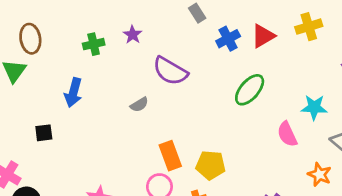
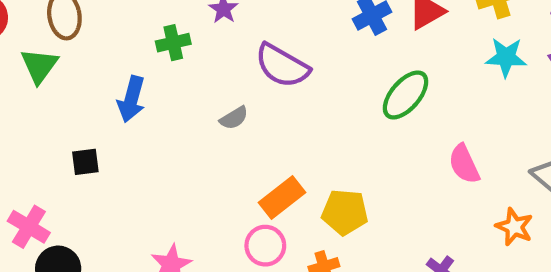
green cross: (94, 44) -> (173, 43), moved
cyan star: (314, 107) -> (506, 57), moved
orange rectangle: (170, 156) -> (282, 198), turned 72

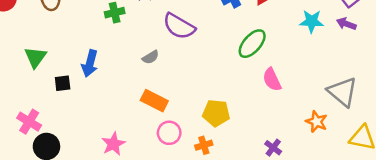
green triangle: (39, 66) -> (35, 57), moved
blue arrow: (131, 99) -> (90, 63), moved
pink semicircle: (464, 164) -> (272, 80), moved
orange rectangle: (282, 198) -> (154, 101), moved, turned 65

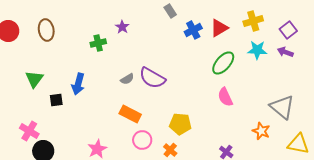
purple semicircle: (179, 26) -> (152, 78), moved
green ellipse: (252, 44) -> (223, 63), moved
orange cross: (204, 145) -> (170, 150), turned -32

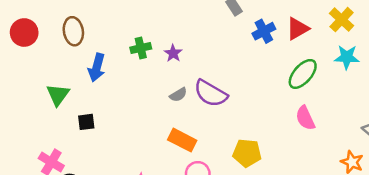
yellow cross: (253, 21) -> (342, 20), turned -30
purple star: (122, 27) -> (173, 53), moved
blue arrow: (78, 84) -> (97, 67), moved

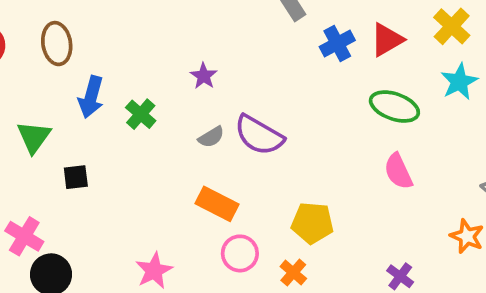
green cross: (141, 48) -> (141, 114), moved, turned -36
cyan star: (347, 57) -> (459, 82), turned -30
green ellipse: (303, 74) -> (394, 107), turned 68

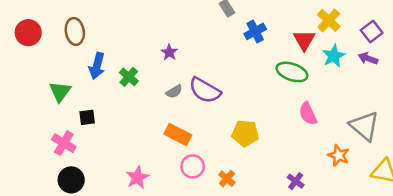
red triangle: (387, 40) -> (304, 40), moved, turned -30
pink semicircle: (398, 171) -> (308, 114), moved
yellow pentagon: (312, 223) -> (245, 133), moved
pink cross: (24, 236) -> (64, 143), moved

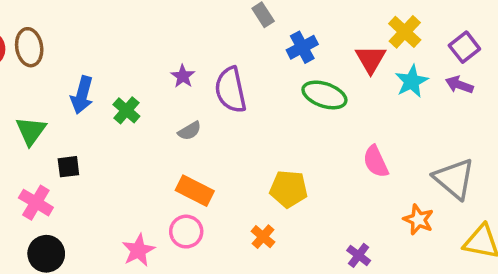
brown ellipse: (75, 31) -> (29, 47), moved
green ellipse: (292, 72) -> (324, 95), moved
purple semicircle: (205, 90) -> (231, 90), moved, turned 48
pink circle: (193, 166) -> (186, 232), moved
orange cross: (227, 179) -> (263, 237), moved

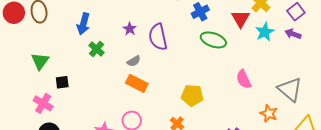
blue arrow: (82, 95) -> (83, 24), moved
orange rectangle: (195, 191) -> (137, 83), moved

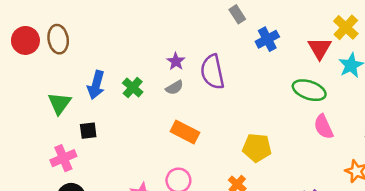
blue arrow: (83, 24) -> (96, 85), moved
green ellipse: (213, 40) -> (309, 90), moved
gray semicircle: (134, 61) -> (174, 88), moved
pink cross: (43, 103) -> (63, 158), turned 36

